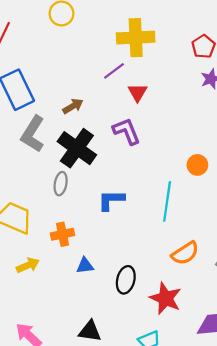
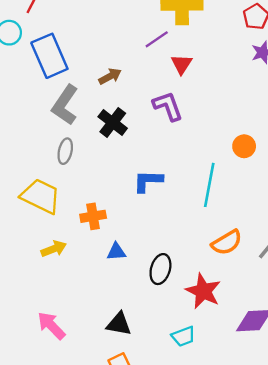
black cross: (77, 148) -> (113, 123), size x0.7
gray ellipse: (61, 184) -> (65, 151), moved

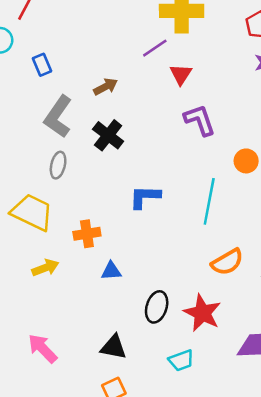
blue rectangle: (49, 56) -> (42, 65), size x0.5
purple L-shape: (168, 106) -> (200, 120), moved
black ellipse: (160, 269) -> (157, 307), moved

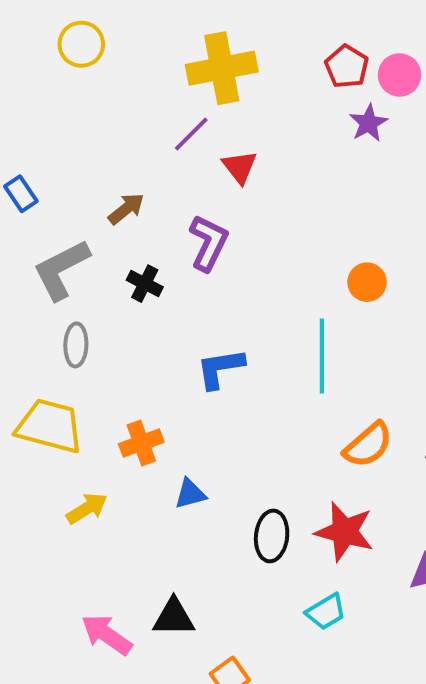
gray L-shape: (58, 117) -> (61, 270), turned 39
purple L-shape: (200, 120) -> (209, 243), moved, turned 56
black cross: (108, 135) -> (145, 284), size x0.7
black triangle: (114, 347) -> (174, 617), moved

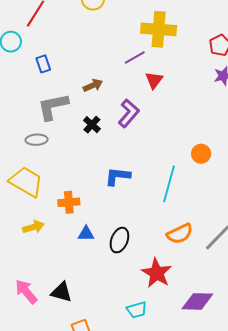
gray ellipse: (76, 345) -> (37, 140), moved, turned 70
black ellipse: (272, 536) -> (119, 240), moved

